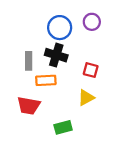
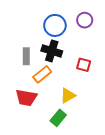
orange rectangle: (46, 80) -> (42, 74), turned -36
yellow triangle: (86, 98) -> (68, 96), moved
green rectangle: (63, 127) -> (58, 118), turned -35

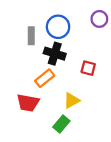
purple circle: (85, 20) -> (99, 19), moved
gray rectangle: (26, 56) -> (31, 36), moved

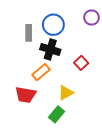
red square: (88, 68) -> (81, 63), turned 32

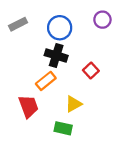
gray rectangle: (29, 33) -> (18, 24), moved, turned 63
red trapezoid: (26, 95) -> (28, 106), turned -120
green rectangle: (56, 114) -> (63, 128), turned 63

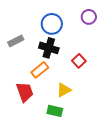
gray rectangle: (18, 24) -> (16, 41), moved

